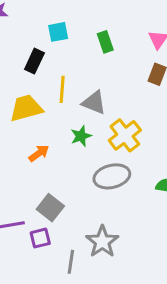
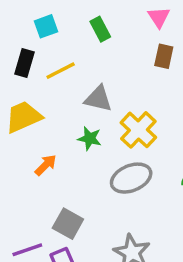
yellow line: (62, 89) -> (61, 71), moved, turned 68
green star: (81, 136) -> (90, 138), turned -30

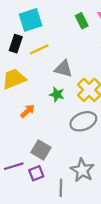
cyan square: (46, 26) -> (31, 20), size x1.5
green rectangle: (100, 29) -> (82, 21), moved

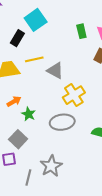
cyan square: (31, 20) -> (36, 20), turned -30
yellow line: (39, 49) -> (34, 59), moved
green star: (57, 94) -> (29, 114), moved

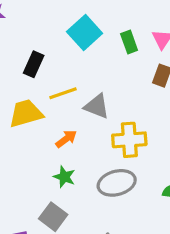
cyan square: (36, 20) -> (85, 32), moved
yellow cross: (74, 95) -> (129, 140), turned 35
orange arrow: (14, 101) -> (66, 139), moved

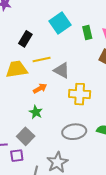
gray ellipse: (117, 183) -> (74, 132), moved

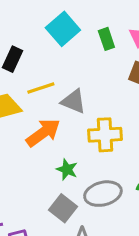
orange arrow: (40, 88) -> (43, 133), size x1.6
green star: (36, 112) -> (67, 169), moved
gray square: (26, 136) -> (63, 208), moved

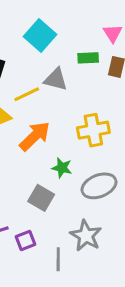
green rectangle: (106, 39) -> (88, 58), moved, turned -66
gray triangle: (74, 101) -> (56, 79), moved
gray square: (63, 208) -> (41, 198), moved

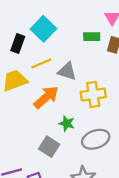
cyan square: (40, 36) -> (43, 29), moved
gray triangle: (56, 79) -> (67, 71), moved

